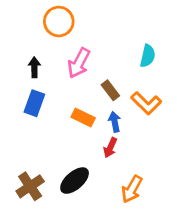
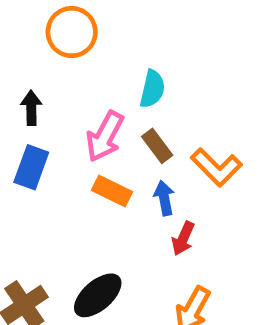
cyan semicircle: (148, 56) -> (152, 89), moved
pink arrow: (79, 63) -> (105, 136), moved
red arrow: (110, 148) -> (183, 238), moved

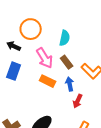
orange circle: (72, 32) -> (31, 29), moved
black arrow: (31, 108) -> (14, 46), turned -64
pink arrow: (105, 136) -> (45, 58), turned -60

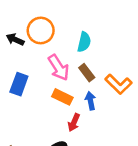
black arrow: (14, 46) -> (15, 39), moved
red arrow: (78, 101) -> (74, 122), moved

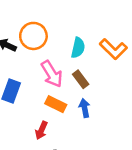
orange L-shape: (119, 84) -> (113, 49), moved
red arrow: (74, 122) -> (41, 130), moved

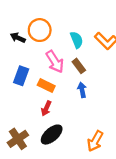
cyan semicircle: (78, 48) -> (77, 40), turned -35
orange rectangle: (56, 104) -> (46, 86), moved

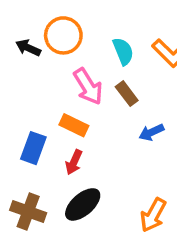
blue rectangle: (21, 76) -> (33, 148), moved
blue arrow: (82, 90) -> (151, 132), moved, turned -104
brown cross: (18, 139) -> (28, 211), turned -36

